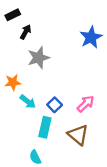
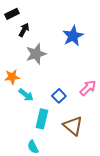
blue star: (91, 37) -> (73, 36), moved
pink arrow: (86, 104) -> (88, 88), moved
blue square: (55, 105) -> (59, 96), moved

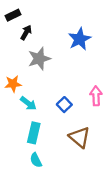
pink arrow: (88, 88) -> (96, 96), turned -48
cyan rectangle: (42, 119) -> (34, 133), moved

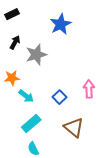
black arrow: (26, 33) -> (15, 42), moved
blue star: (80, 39) -> (61, 24), moved
cyan rectangle: (34, 133) -> (31, 123), turned 36

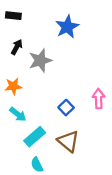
black rectangle: (12, 14) -> (13, 16), turned 32
cyan arrow: (26, 96) -> (18, 114), moved
brown triangle: (74, 127) -> (68, 141), moved

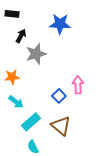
blue star: (67, 27) -> (60, 24), turned 30
black arrow: (17, 47) -> (21, 36), moved
pink arrow: (99, 99) -> (78, 85), moved

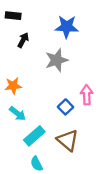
gray star: (36, 54) -> (57, 60), moved

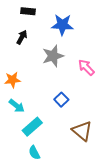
black rectangle: (13, 16) -> (28, 11), moved
pink arrow: (87, 95) -> (86, 67), moved, turned -42
brown triangle: (68, 140) -> (82, 131), moved

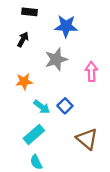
pink arrow: (86, 67) -> (91, 72), turned 42
orange star: (12, 80) -> (24, 81), moved
cyan arrow: (17, 106) -> (42, 107), moved

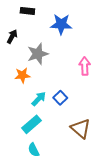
black arrow: (23, 39) -> (12, 36), moved
gray star: (56, 59) -> (38, 54), moved
cyan arrow: (42, 107) -> (39, 99), turned -84

